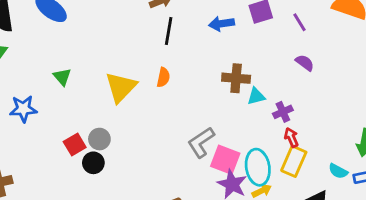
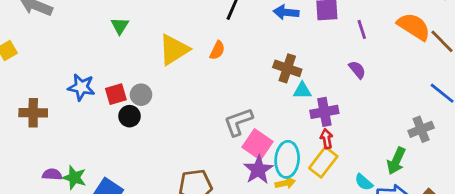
blue star: (23, 109) -> (81, 87), moved
purple cross: (283, 112) -> (324, 112), size x1.4

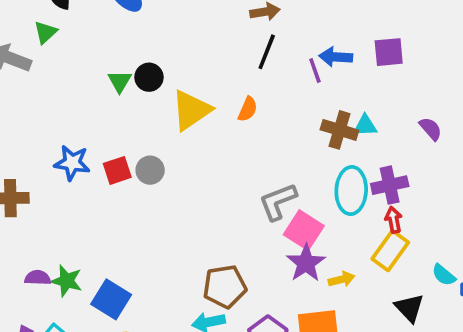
purple line: (362, 29) -> (315, 70), moved
cyan triangle: (302, 91) -> (365, 126), moved
black circle: (130, 116) -> (149, 77), moved
cyan ellipse: (287, 159) -> (351, 191), moved

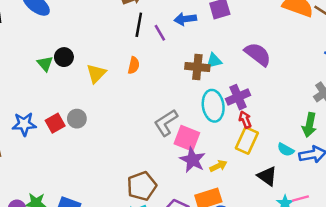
purple line: (315, 70) -> (160, 33), moved
yellow triangle: (191, 110) -> (96, 73), size x0.7
purple semicircle: (431, 129) -> (258, 54), size x1.6

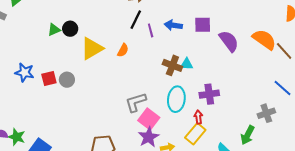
purple semicircle: (258, 54) -> (229, 41), moved
green triangle: (45, 64) -> (54, 30), turned 32
yellow triangle: (96, 73) -> (92, 48), size x1.4
purple cross: (238, 97) -> (209, 94), moved

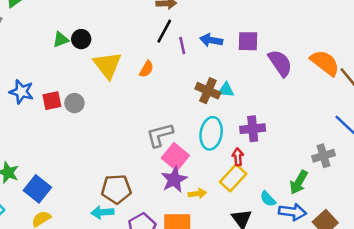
yellow triangle: (92, 48) -> (108, 65), turned -40

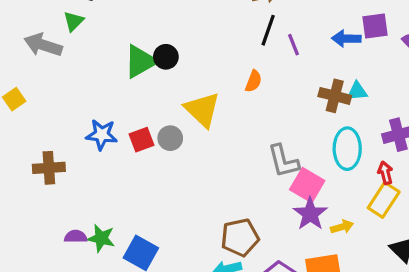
green triangle: (61, 40) -> (140, 61), size x1.6
blue arrow: (211, 40) -> (346, 39), moved
yellow triangle: (108, 65) -> (202, 110), moved
gray L-shape: (160, 135) -> (283, 161), turned -80

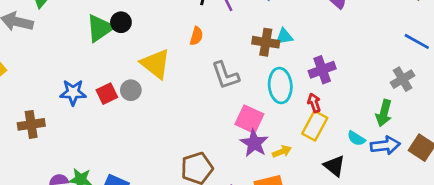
gray L-shape: (283, 161) -> (225, 75), moved

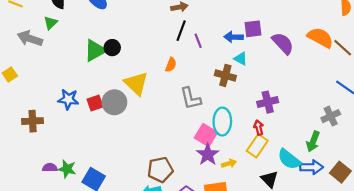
cyan triangle: (284, 37) -> (241, 59), moved, turned 32
cyan ellipse: (280, 86) -> (222, 122), moved
gray circle: (131, 90) -> (114, 102), size x1.5
cyan semicircle: (356, 138) -> (289, 159), size x1.6

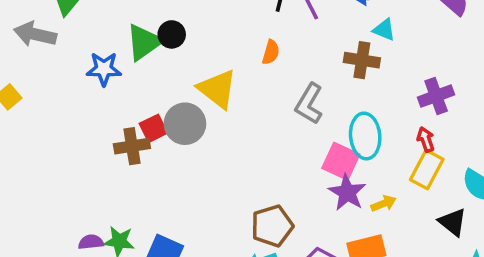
gray L-shape: (191, 98) -> (309, 104), turned 50
blue star: (68, 99) -> (104, 69), moved
brown cross: (33, 121) -> (132, 146), moved

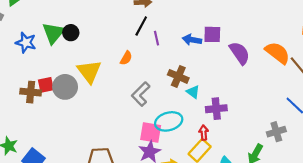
cyan triangle: (384, 30) -> (193, 92), moved
green triangle: (144, 42) -> (53, 33), turned -30
cyan ellipse: (365, 136) -> (169, 121), turned 65
pink square: (341, 161) -> (151, 132), turned -30

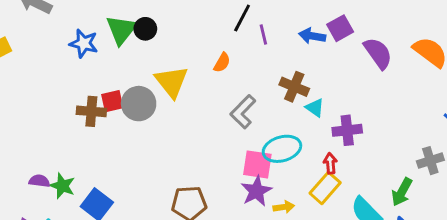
purple square: (212, 34) -> (340, 28), turned -30

